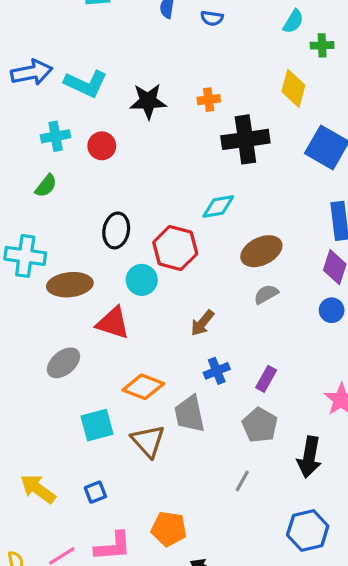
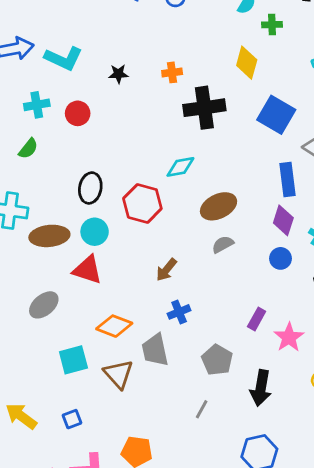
black star: (148, 101) -> (118, 74), size x0.6
cyan circle: (142, 280) -> (95, 232), moved
purple rectangle: (266, 379) -> (257, 319), moved

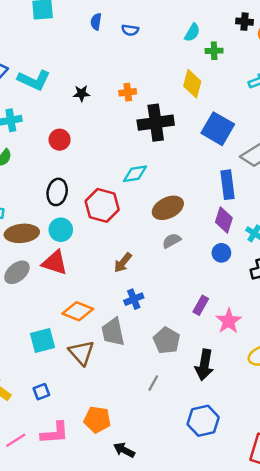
red circle: (78, 113) -> (60, 140), moved
gray ellipse: (44, 305) -> (17, 272), moved

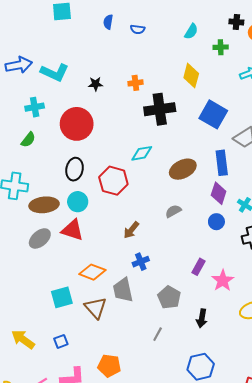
green cross: (214, 51) -> (221, 47), moved
red circle: (60, 140) -> (77, 124), size x1.8
brown ellipse: (168, 208) -> (183, 169), moved
black arrow: (204, 365) -> (202, 318), size x0.7

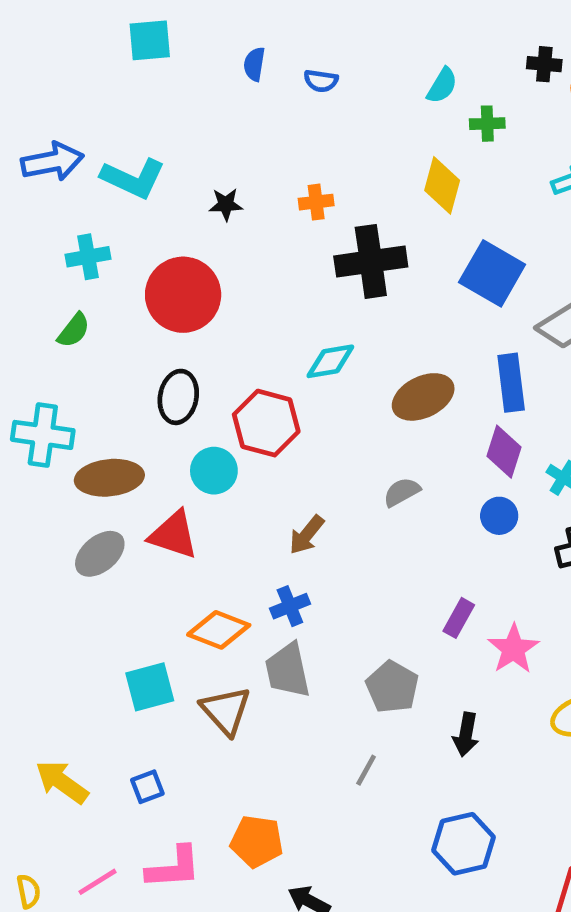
green cross: (221, 47) -> (487, 124), moved
cyan circle: (78, 202) -> (214, 471), moved
blue cross: (141, 262) -> (290, 606), moved

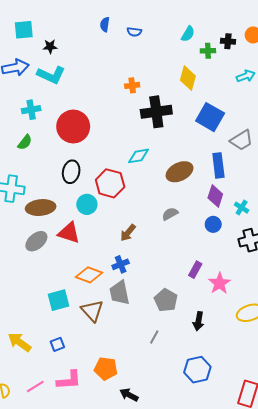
cyan square: (150, 40) -> (24, 30), moved
black cross: (544, 64) -> (228, 41), moved
black star: (226, 204) -> (50, 47), moved

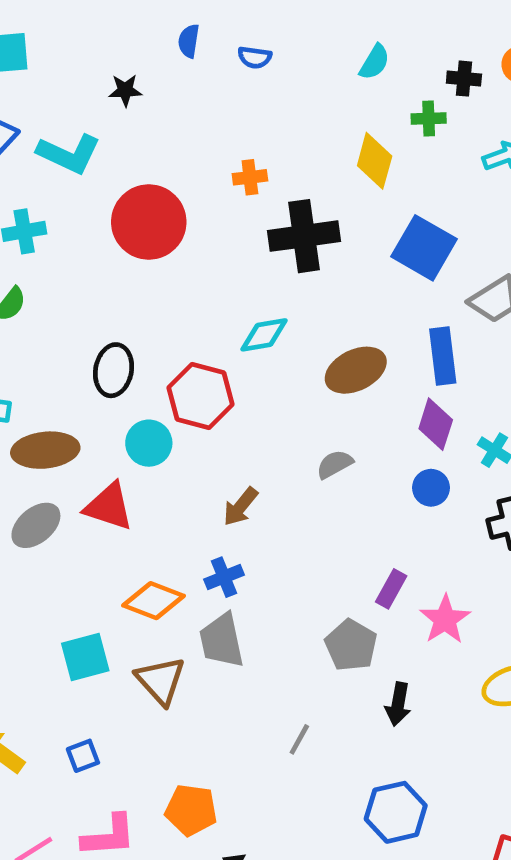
black star: (50, 47) -> (125, 90), moved
green cross: (208, 51) -> (429, 119), moved
red circle: (73, 127) -> (149, 222), moved
gray pentagon: (166, 300) -> (351, 645), moved

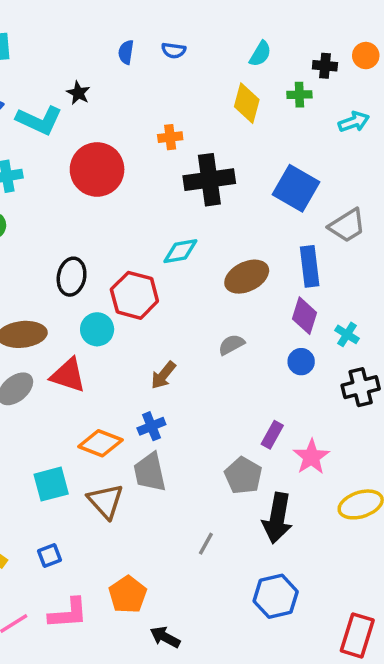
blue semicircle: (189, 41) -> (126, 52), moved
black star: (125, 90) -> (78, 93), moved, turned 30
yellow diamond: (375, 161) -> (247, 103), moved
black arrow: (398, 704) -> (277, 518), size x1.6
orange pentagon: (191, 810) -> (128, 595), turned 30

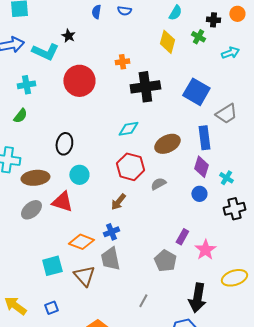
green cross: (299, 95) -> (198, 37), turned 32
red hexagon: (134, 295) -> (130, 167), moved
black arrow: (277, 518) -> (197, 298), moved

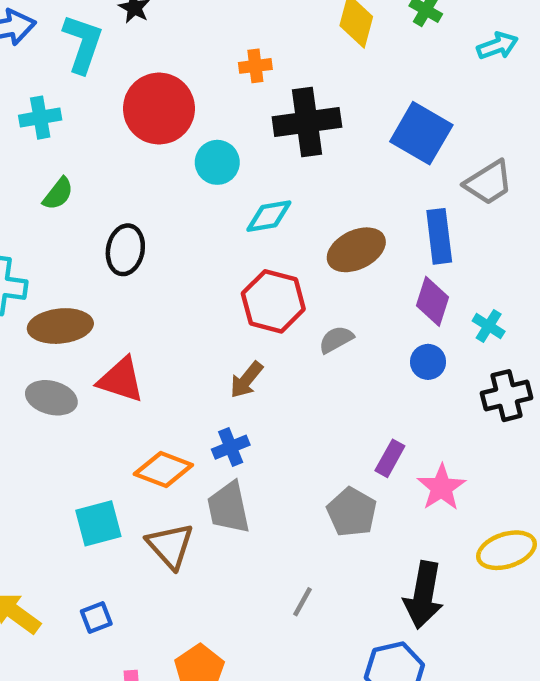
cyan L-shape: (45, 52) -> (83, 44), turned -96
green semicircle: (20, 116) -> (58, 194), moved
cyan circle: (79, 175) -> (217, 162), moved
gray ellipse: (31, 210) -> (51, 398), turned 55

